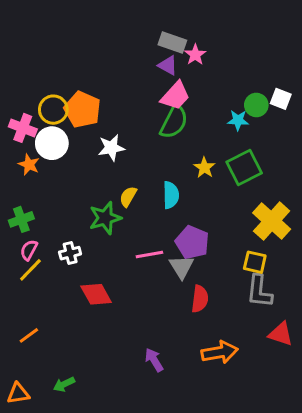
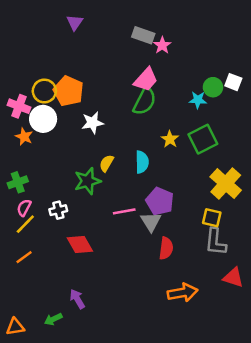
purple triangle: (168, 65) -> (75, 23), moved, turned 36
orange line: (29, 335) -> (24, 257), moved
purple arrow: (154, 360) -> (77, 299), moved

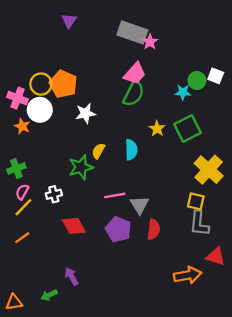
gray rectangle: (143, 35) -> (132, 32), size x1.4
purple pentagon: (160, 201) -> (118, 229), moved
orange arrow: (183, 293) -> (188, 275), moved

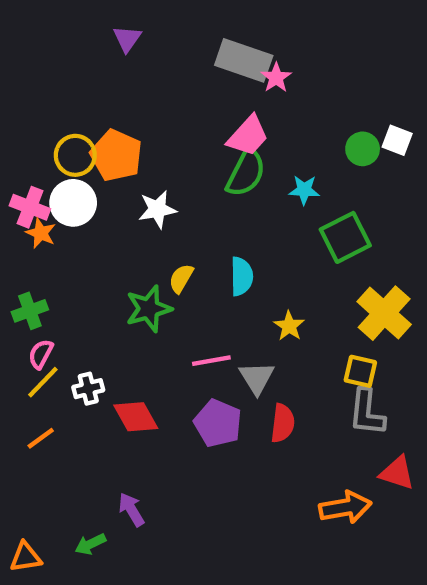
cyan star: (183, 92) -> (304, 190), moved
pink cross: (17, 98) -> (30, 207), moved
yellow star: (157, 129) -> (289, 326), moved
white cross: (54, 194) -> (88, 389), moved

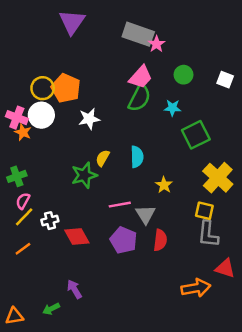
purple triangle: (127, 39) -> (72, 22), size x1.6
green circle: (363, 149) -> (184, 75), moved

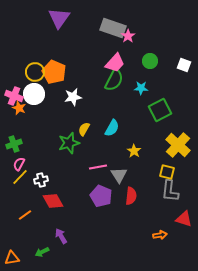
cyan semicircle: (137, 157) -> (112, 128), turned 30
red diamond: (77, 236) -> (53, 201), moved
orange line: (23, 249) -> (25, 215), moved
orange arrow: (196, 288) -> (160, 235), size x0.6

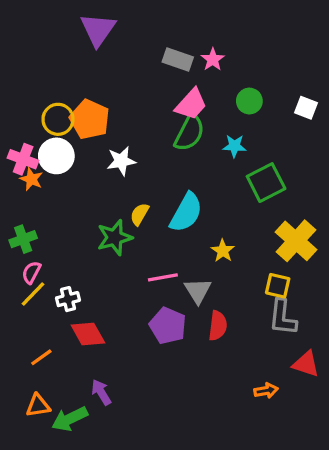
gray rectangle: (113, 28) -> (178, 59), moved, size x0.7
cyan semicircle: (112, 128) -> (186, 213), size x1.4
green arrow: (42, 252) -> (70, 419), size x1.5
orange triangle: (12, 258) -> (38, 406), moved

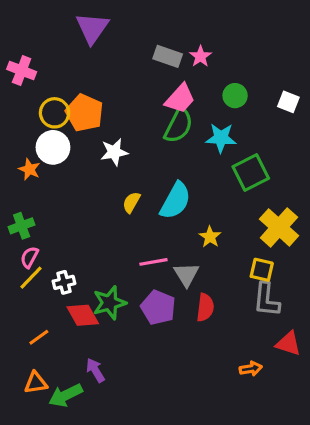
cyan star: (234, 146) -> (221, 138), size x1.4
pink cross: (23, 159) -> (22, 70), moved
green star: (115, 237) -> (109, 303), moved

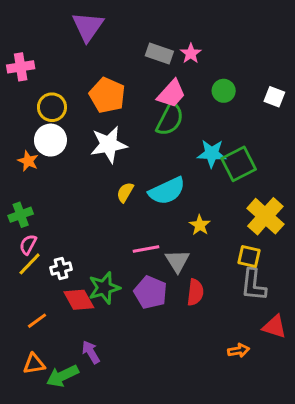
pink cross: (22, 70) -> (21, 67), turned -30
orange pentagon: (84, 113) -> (107, 95), moved
cyan star: (221, 138) -> (212, 153), moved
white star: (114, 152) -> (109, 145), size x1.4
cyan semicircle: (175, 201) -> (167, 191), turned 36

